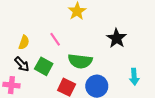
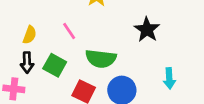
black arrow: (22, 64) -> (27, 63), turned 42

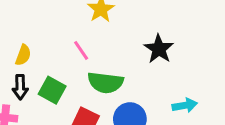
pink line: (69, 31) -> (81, 50), moved
cyan arrow: (169, 78) -> (185, 105), turned -96

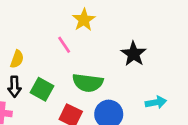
pink line: (81, 50) -> (64, 45), moved

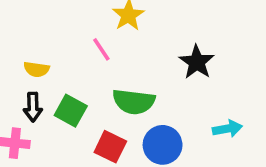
yellow semicircle: (17, 59) -> (36, 69), turned 78

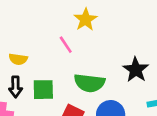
black star: (197, 62) -> (136, 70), moved
green square: (71, 111) -> (43, 90), turned -30

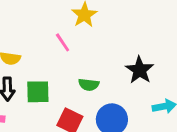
green semicircle: (89, 83) -> (89, 85), size x0.6

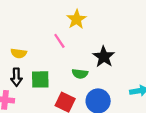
black star: (140, 70) -> (104, 57), moved

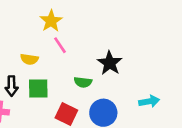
yellow star: (77, 19) -> (51, 21), moved
yellow semicircle: (19, 53) -> (29, 59), moved

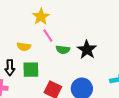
green semicircle: (83, 82) -> (63, 50), moved

